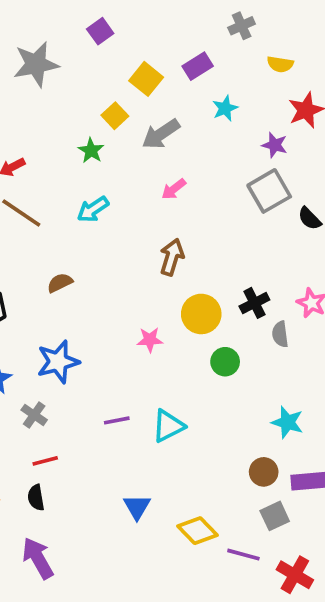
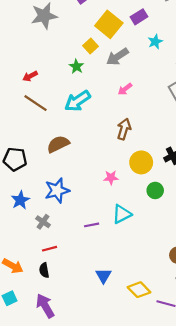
yellow square: (146, 79) -> (109, 24), size x1.4
cyan arrow: (93, 209) -> (78, 101), size x1.4
brown semicircle: (60, 283) -> (58, 144), size x1.5
cyan triangle: (168, 426) -> (122, 214), moved

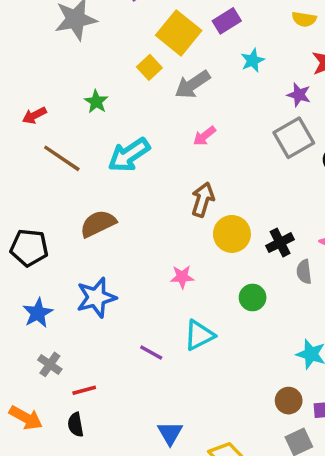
green star: (76, 66) -> (96, 102), moved
red arrow: (30, 76) -> (34, 115), moved
yellow circle: (141, 162) -> (232, 234), moved
gray cross: (43, 222) -> (50, 364), moved
purple line: (92, 225) -> (151, 352), turned 40

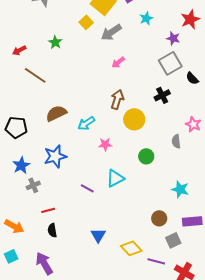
cyan arrow: (129, 155) -> (86, 123), moved, size x0.7
black cross: (280, 243) -> (162, 95), moved
gray cross: (50, 364) -> (33, 185), moved, turned 32
brown circle: (289, 401) -> (159, 218), moved
black semicircle: (76, 425) -> (52, 230), moved

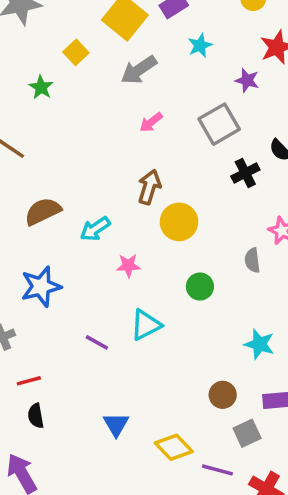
yellow square: (86, 22) -> (76, 52), moved
gray square: (170, 63) -> (219, 124), moved
black cross: (162, 95) -> (245, 173), moved

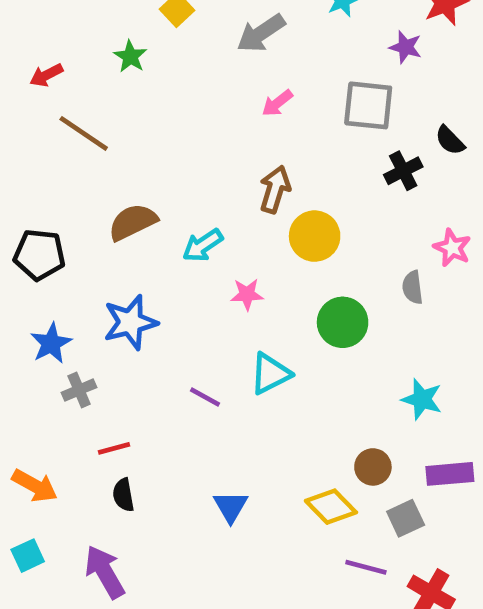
gray square: (219, 124) -> (368, 105), turned 36
green circle: (200, 287) -> (343, 322), size x1.4
yellow diamond: (174, 447) -> (331, 507), moved

